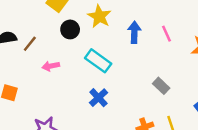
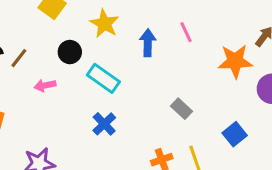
black circle: (70, 29) -> (70, 52), moved
pink line: (166, 34) -> (186, 32), moved

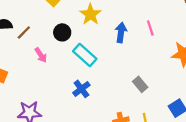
pink arrow: (45, 85) -> (41, 55), turned -119

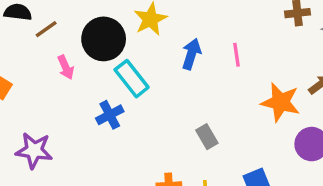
black circle: (62, 32) -> (104, 39), size x1.6
blue cross: (81, 89) -> (110, 115), moved

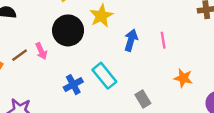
brown line: (46, 29) -> (20, 55), moved
cyan rectangle: (132, 79) -> (104, 76), moved
orange star: (281, 102) -> (183, 78), moved, size x0.7

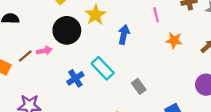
pink line: (163, 40) -> (156, 15), moved
pink arrow: (41, 51) -> (44, 51), turned -72
orange star: (183, 78) -> (174, 40), moved

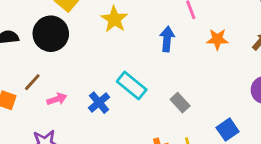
black circle: (67, 30) -> (51, 34), moved
blue arrow: (124, 35) -> (167, 39), moved
pink arrow: (44, 51) -> (57, 99), moved

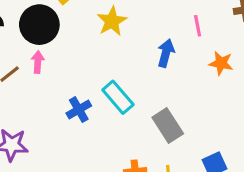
pink arrow: (57, 99) -> (38, 62), moved, turned -78
gray rectangle: (180, 103) -> (168, 125), size x1.5

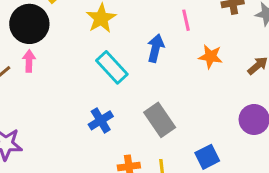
cyan rectangle: (118, 97) -> (112, 67), moved
blue cross: (79, 110) -> (101, 120), moved

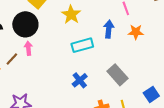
orange star: (211, 57) -> (136, 32), moved
cyan rectangle: (112, 67) -> (82, 45), turned -55

